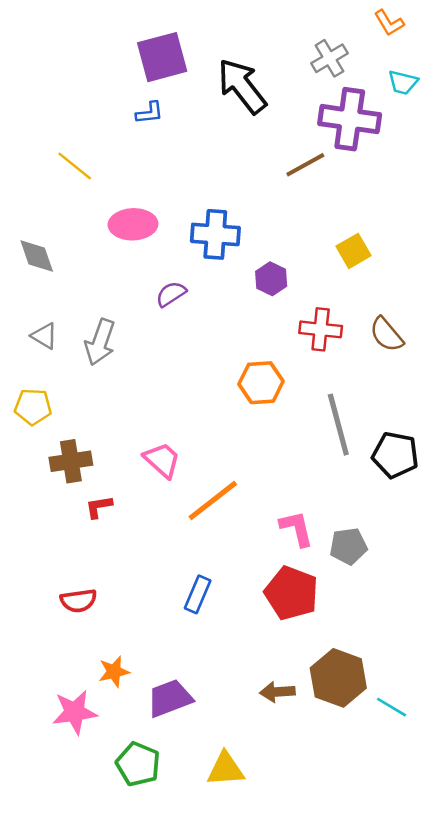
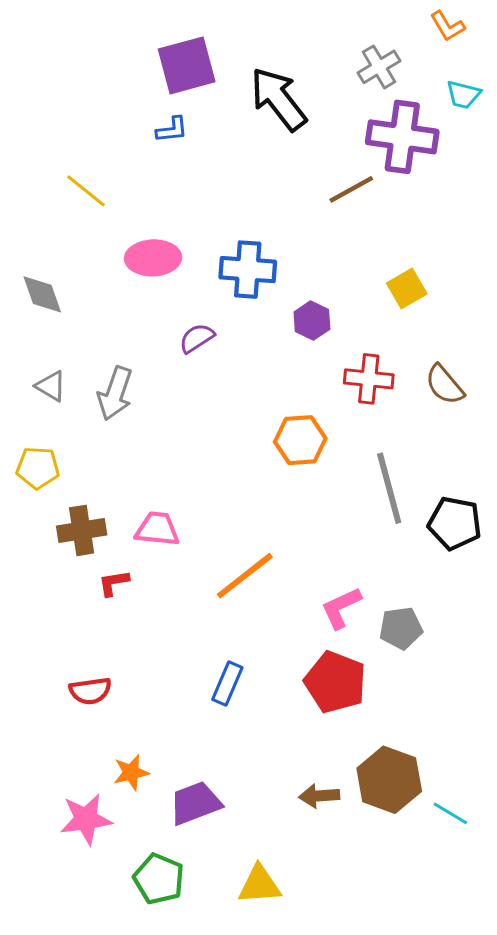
pink trapezoid: (162, 460) -> (157, 529), moved, turned -36
pink L-shape: (296, 528) -> (341, 608), turned -102

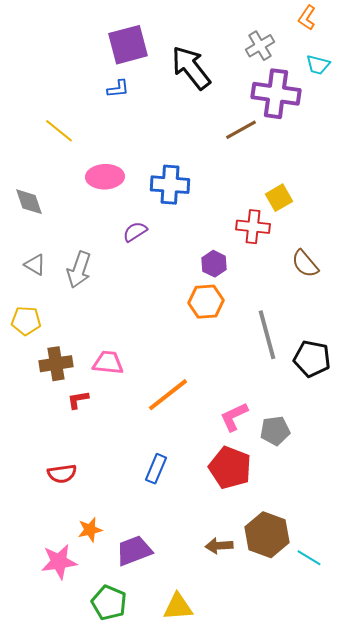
orange L-shape: (447, 26) -> (307, 18), turned 65
purple hexagon: (312, 321) -> (214, 264), moved
red cross: (369, 379) -> (253, 227), moved

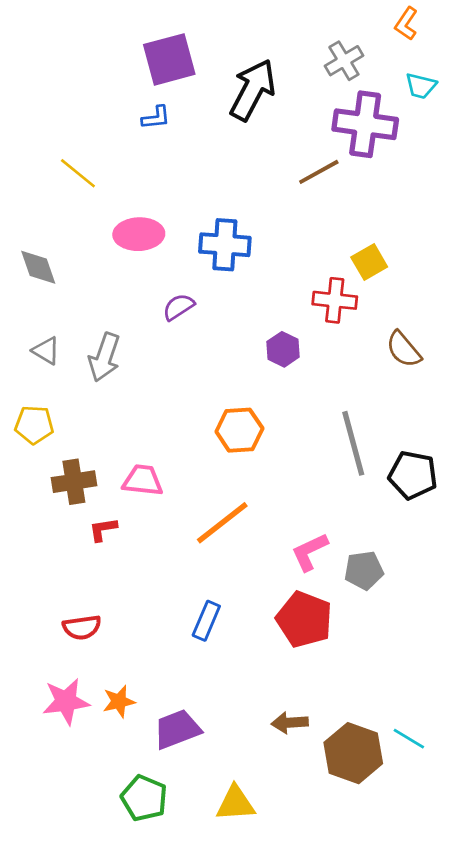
black arrow: (191, 68) -> (253, 90), turned 66
orange hexagon: (206, 302) -> (239, 430), moved
brown hexagon: (267, 535) -> (353, 753), moved
pink star: (59, 562) -> (66, 701), moved

